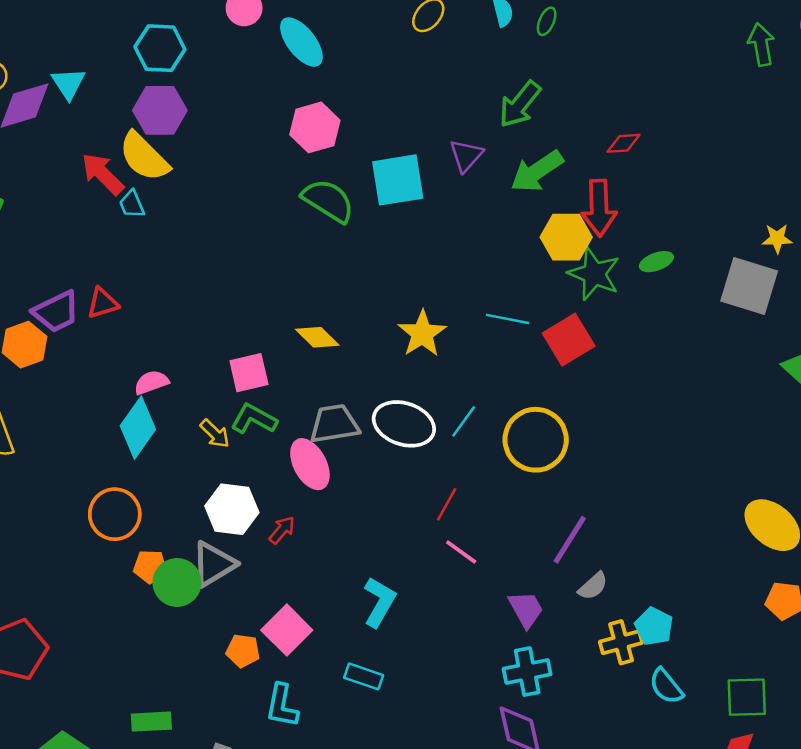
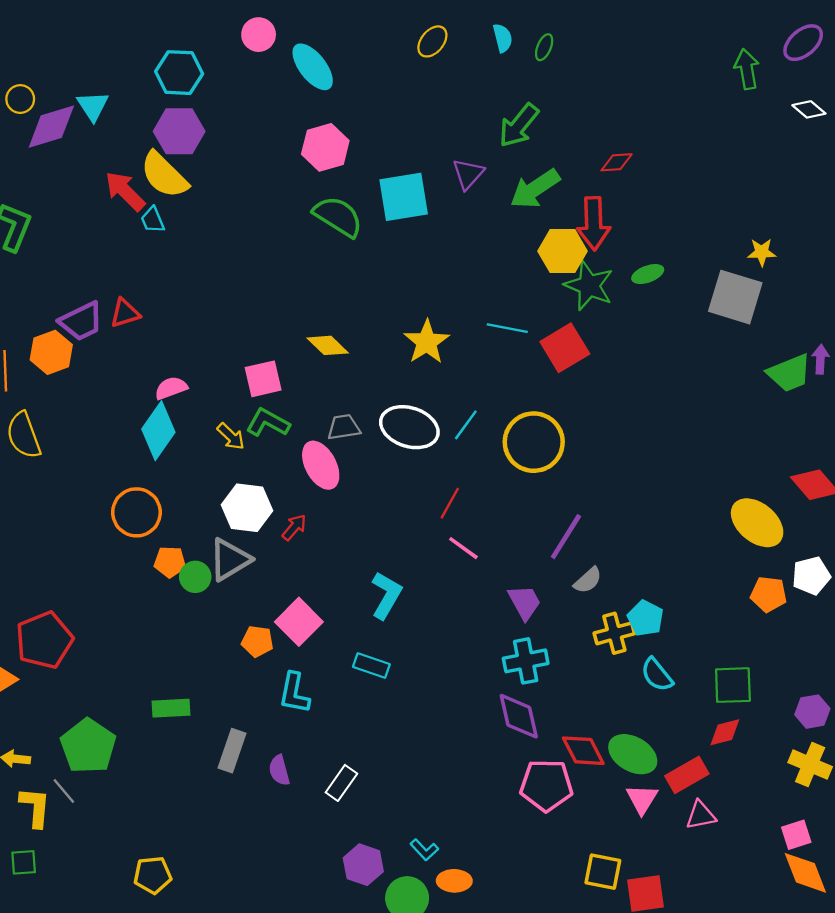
gray trapezoid: (334, 424) -> (344, 427), size x0.7
green circle: (177, 582) -> (195, 577), size x0.7

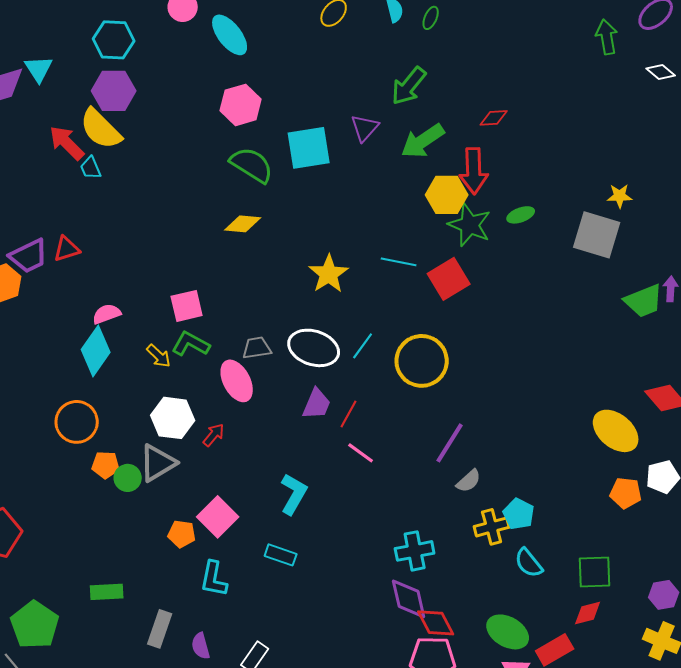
yellow diamond: (328, 345) -> (243, 224), moved, turned -39
purple trapezoid: (525, 602) -> (317, 404), moved, turned 52
red diamond: (583, 751) -> (436, 623), moved

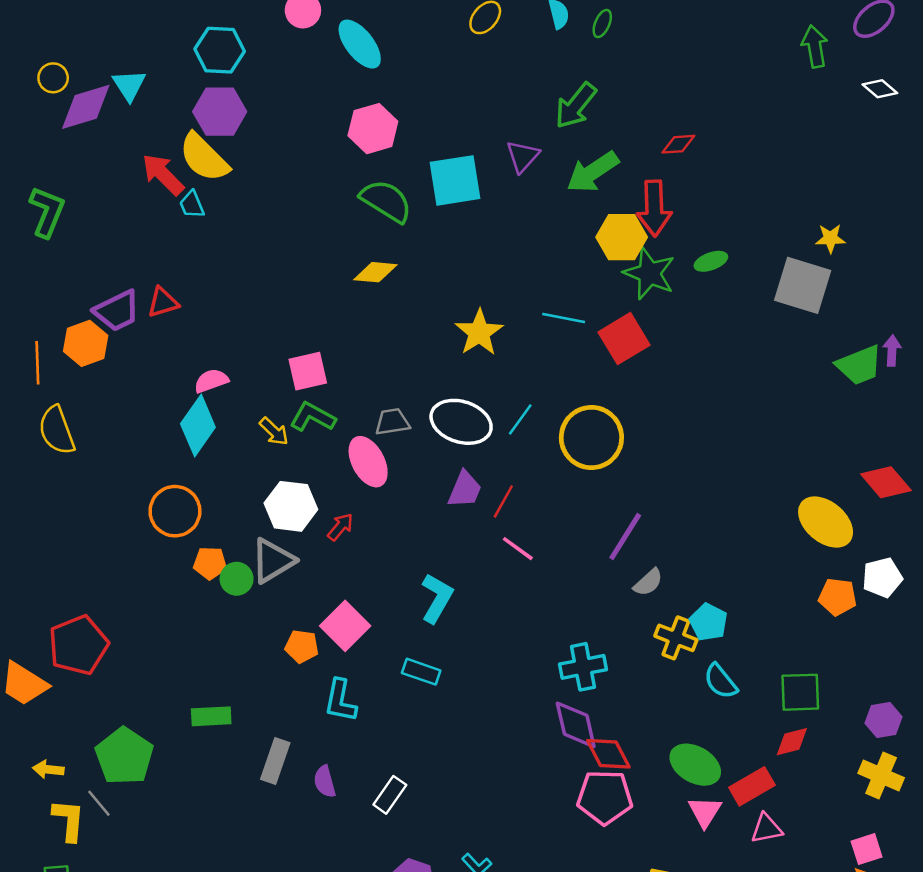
yellow cross: (492, 527) -> (676, 638), turned 36

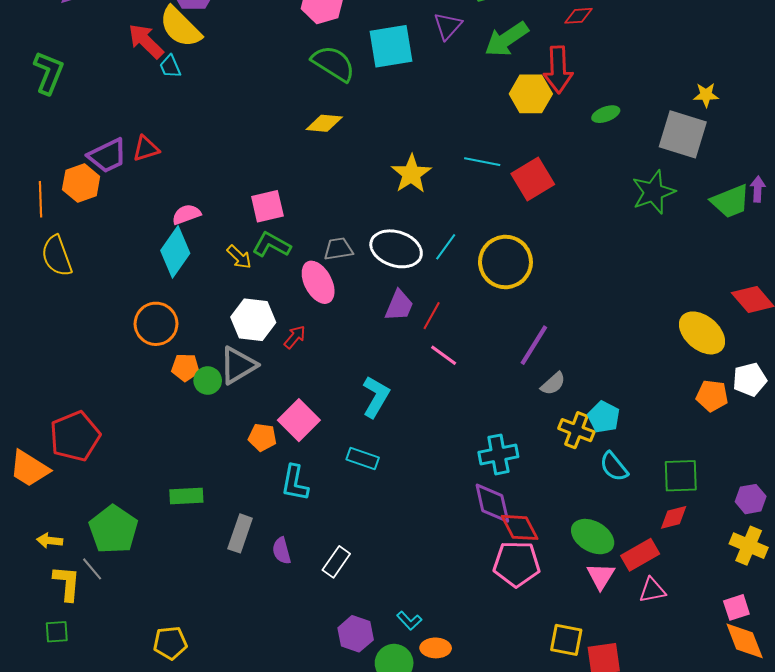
green star: (649, 273) -> (653, 192), moved, turned 30

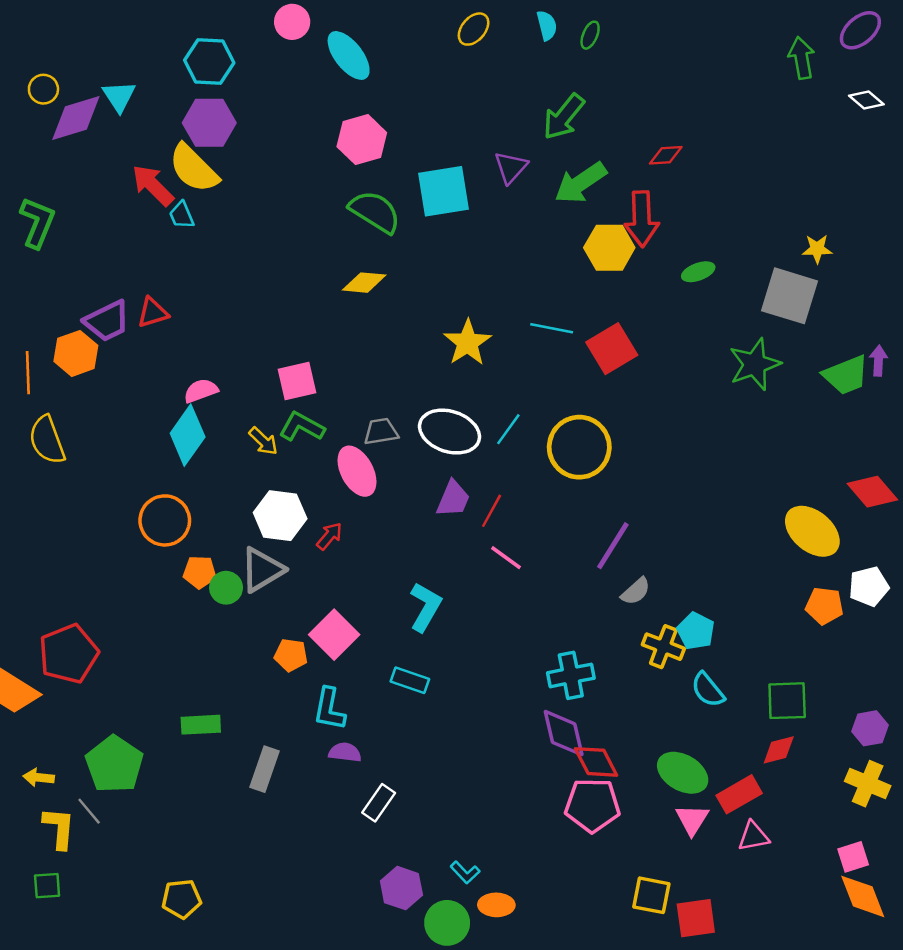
purple semicircle: (282, 551) -> (345, 752), moved, turned 112

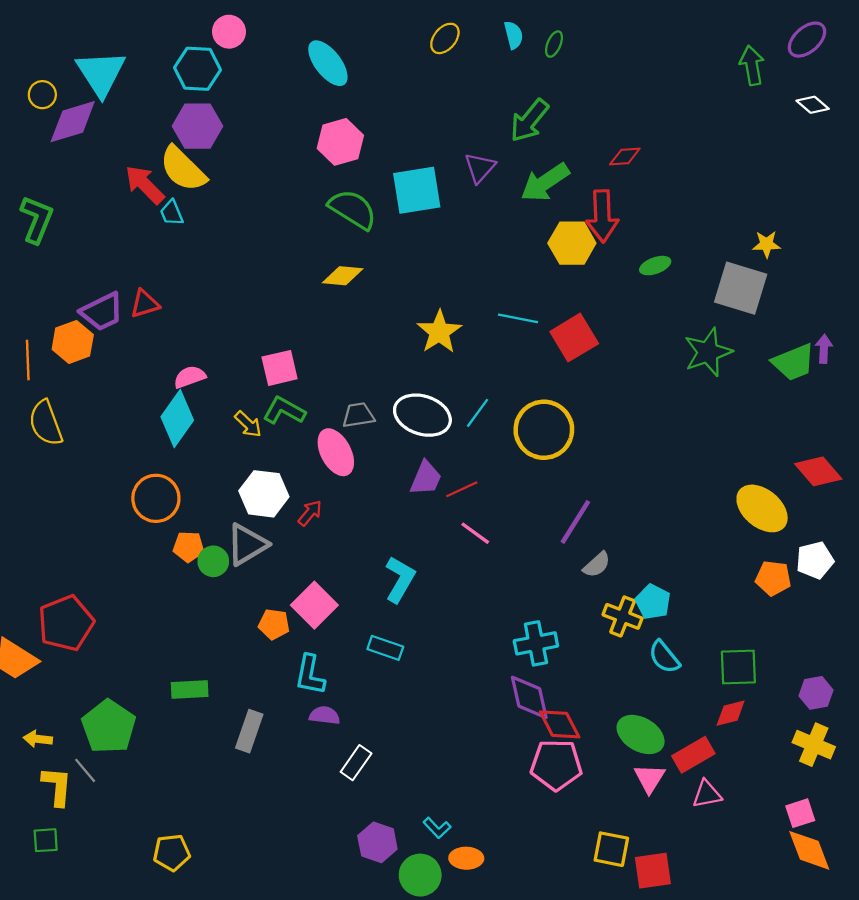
pink circle: (292, 22) -> (229, 32), moved
cyan triangle: (119, 96) -> (101, 73), moved, size x1.6
red line: (492, 511) -> (462, 489), turned 36

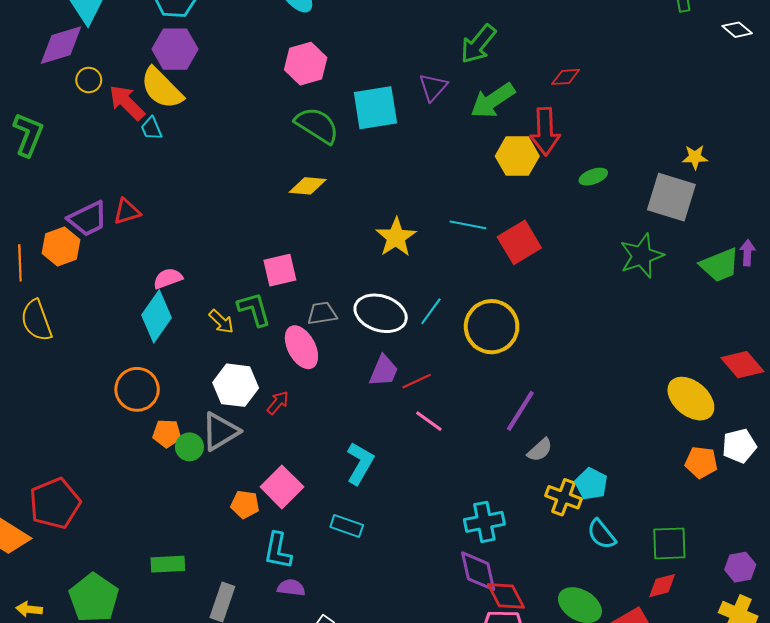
yellow circle: (42, 95) -> (89, 80), moved
pink square: (280, 368) -> (280, 270), moved
green L-shape: (284, 411) -> (254, 309), turned 45

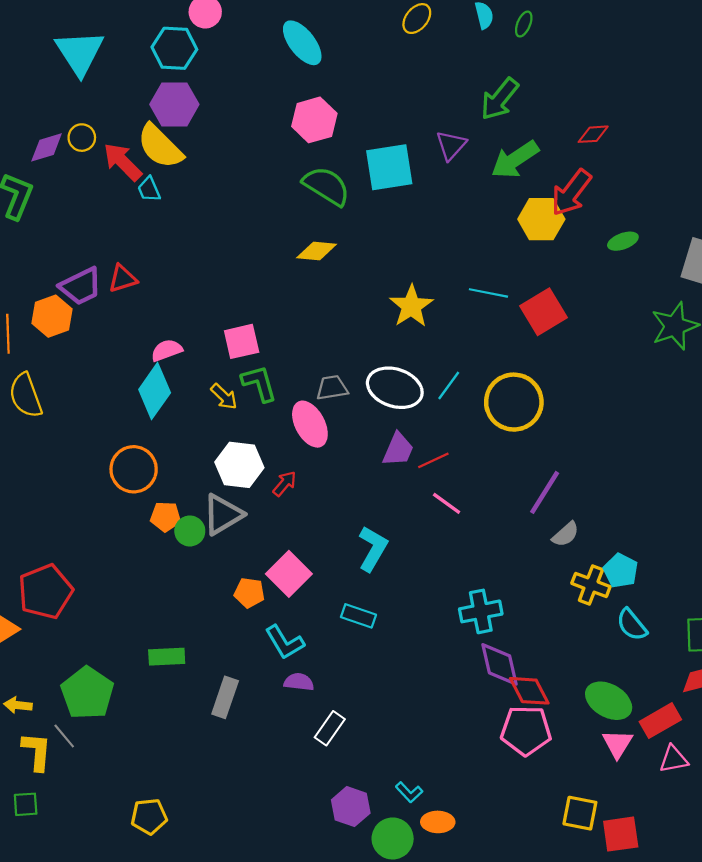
purple diamond: (61, 45) -> (47, 147), moved, size x0.7
red arrow: (545, 131) -> (571, 193), turned 39
pink square: (280, 270) -> (242, 341), moved
cyan cross: (484, 522) -> (481, 611), moved
cyan L-shape: (278, 551) -> (285, 642), turned -42

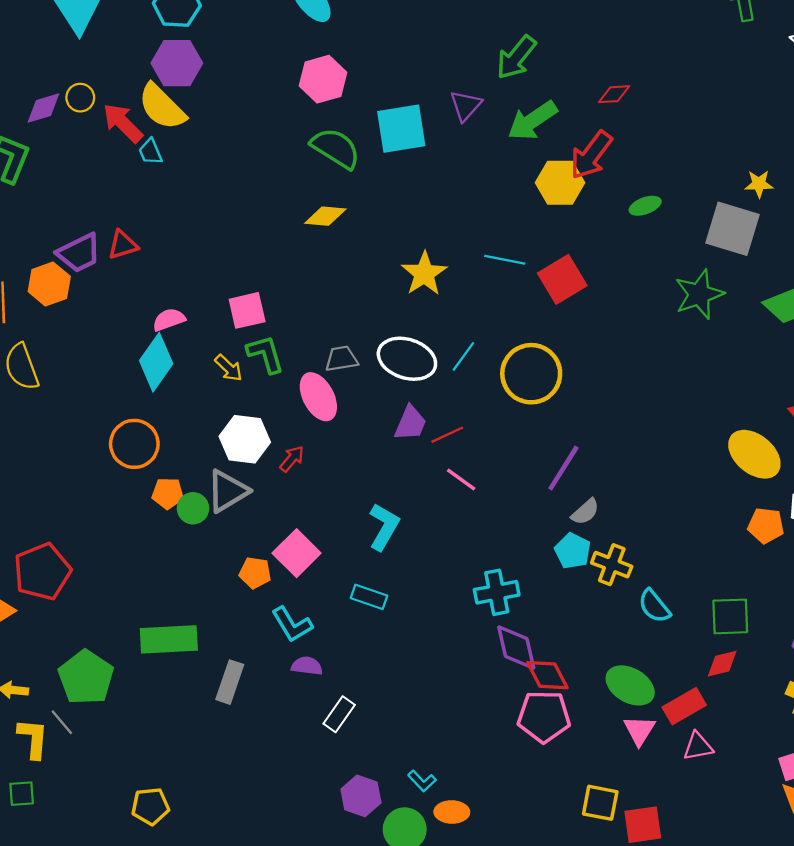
cyan pentagon: (621, 571) -> (573, 551), moved
green rectangle: (167, 657) -> (169, 639), size x1.5

